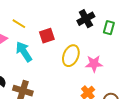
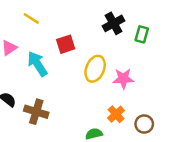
yellow line: (19, 24) -> (31, 18), moved

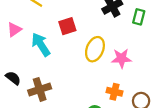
brown cross: (36, 112) -> (40, 89), turned -35
orange cross: (116, 114) -> (115, 92), turned -35

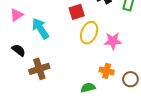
red square: (67, 26) -> (77, 12), moved
black semicircle: (13, 78) -> (19, 50), moved

